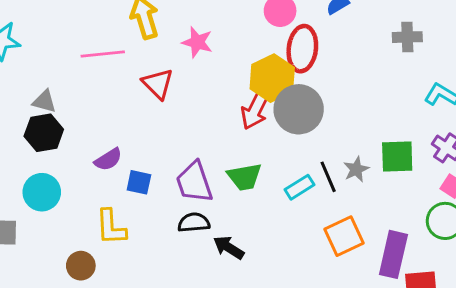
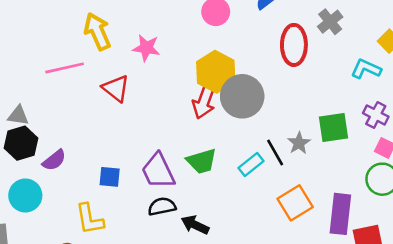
gray cross: (407, 37) -> (330, 22), turned -30
red ellipse: (302, 49) -> (294, 45), moved
purple semicircle: (108, 159) -> (54, 160), moved

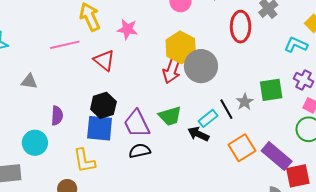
black hexagon: (21, 143) -> (103, 105), moved
purple semicircle: (54, 160) -> (57, 116), turned -48
blue square: (110, 177) -> (100, 128), size x1.6
purple rectangle: (340, 214) -> (277, 156), turned -56
black arrow: (195, 225) -> (198, 134), moved

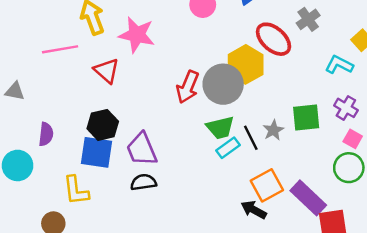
red ellipse: (241, 27) -> (274, 39), turned -52
pink star: (127, 29) -> (137, 35), size x1.4
yellow hexagon: (181, 47) -> (246, 64), moved
green trapezoid: (170, 116) -> (220, 128), moved
black arrow: (198, 134) -> (254, 210), moved

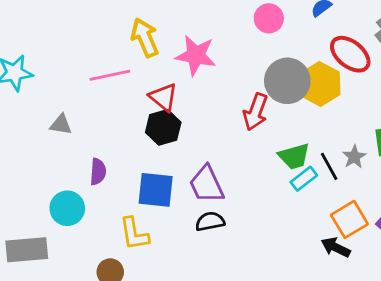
gray circle: (223, 84) -> (287, 81), moved
black hexagon: (103, 125) -> (163, 127), moved

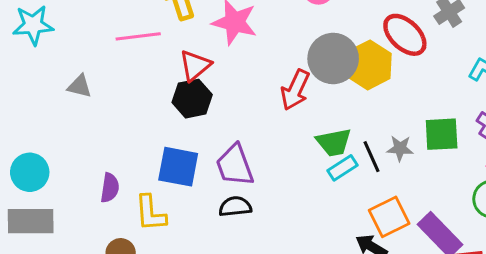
red triangle: (163, 97) -> (195, 65), turned 36
gray star: (354, 157) -> (400, 148), turned 30
purple semicircle: (98, 172) -> (110, 188), moved
cyan circle: (67, 208) -> (30, 172), moved

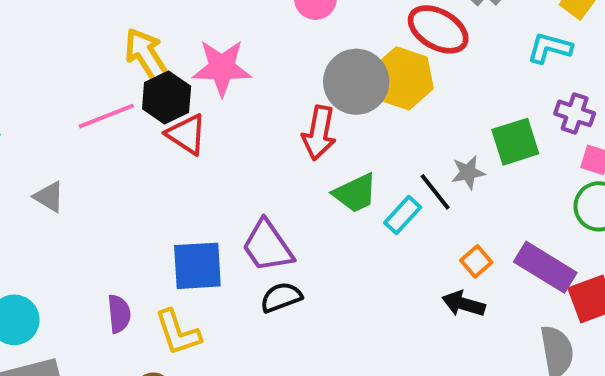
red triangle: (195, 65) -> (186, 134), turned -32
gray triangle: (80, 86) -> (49, 197), turned 32
black hexagon: (192, 99) -> (167, 97), moved
green trapezoid: (334, 142) -> (355, 193), moved
orange square: (389, 217) -> (476, 261), size x0.6

